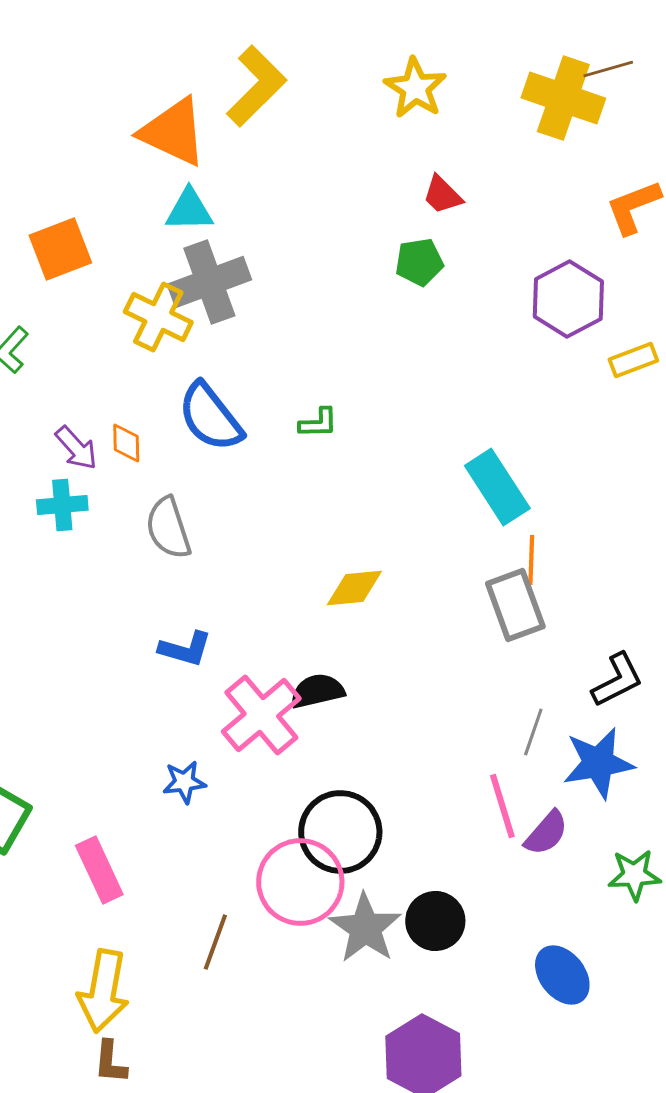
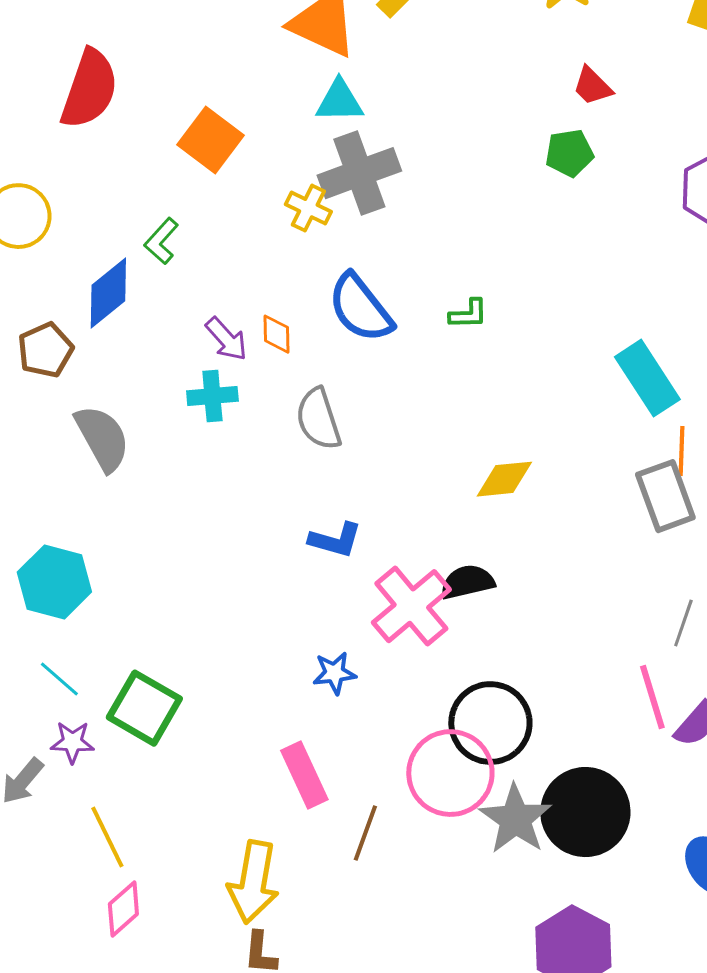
orange square: (60, 249) -> (210, 140), turned -32
yellow cross: (158, 317) -> (308, 208), size x0.7
pink rectangle: (99, 870) -> (304, 775), moved
black circle: (435, 921) -> (585, 812), size x1.5

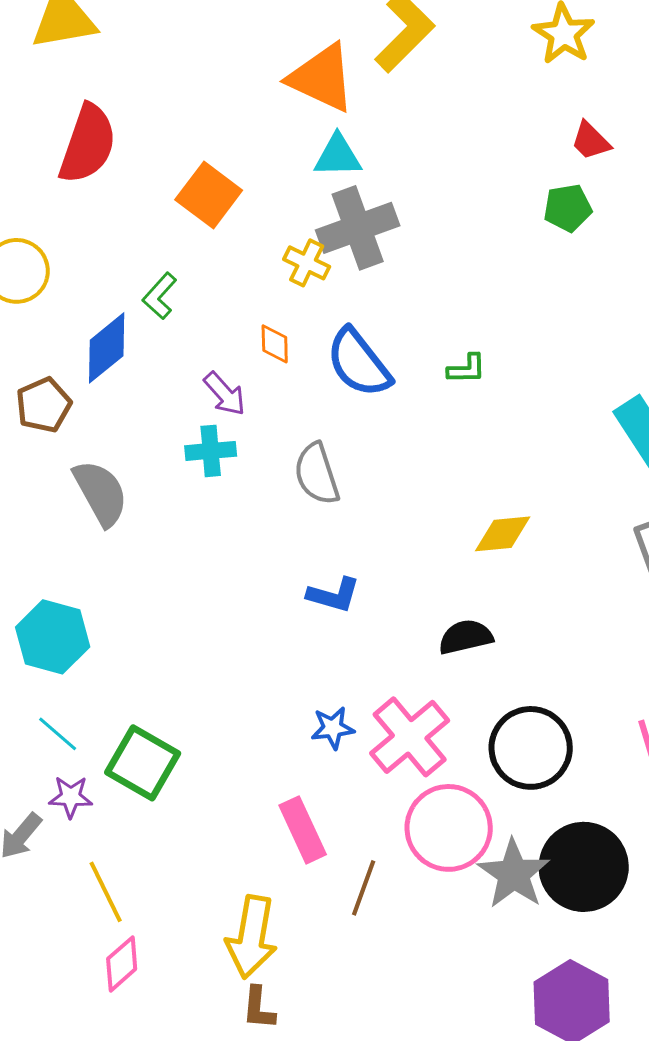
orange diamond: (276, 334) -> (275, 344), moved
pink cross: (411, 606) -> (410, 737), moved
black circle: (490, 723) -> (531, 748), moved

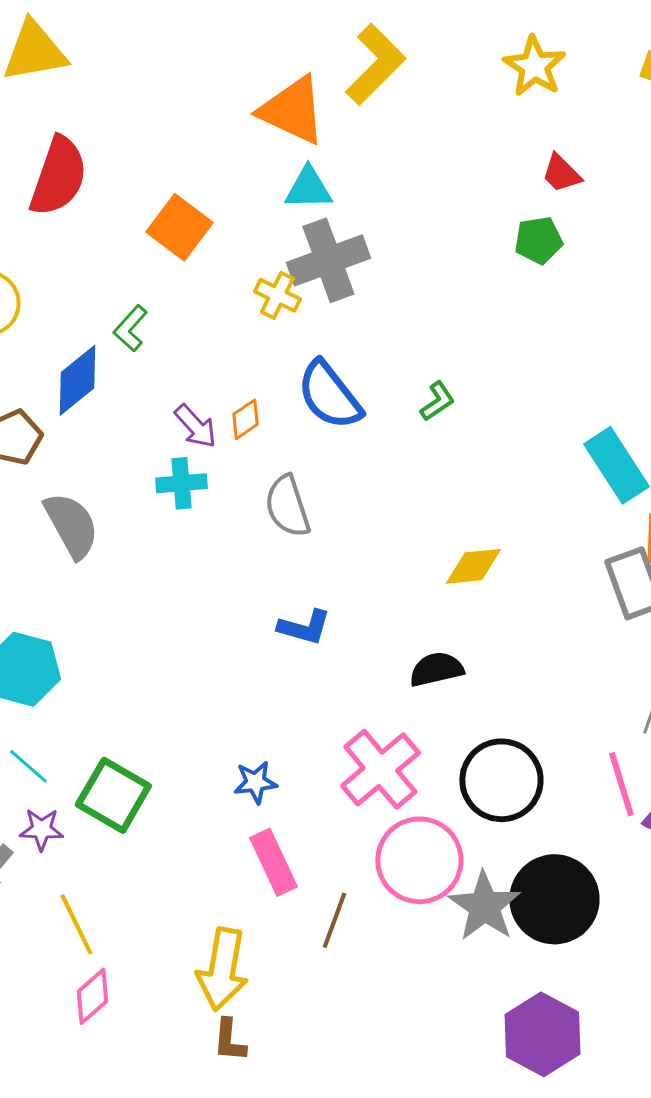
orange diamond: (275, 344) -> (245, 419), moved, turned 57
green L-shape: (467, 369) -> (437, 401), turned -33
blue star: (333, 728) -> (255, 782), moved

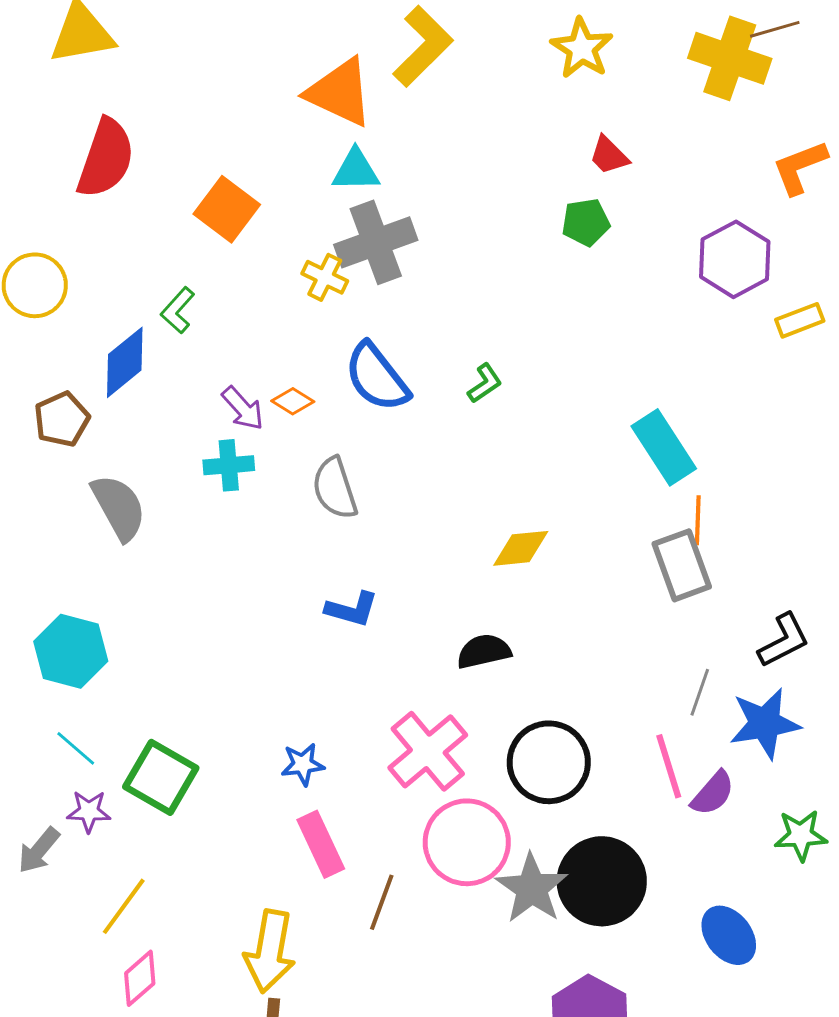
orange diamond: (245, 419) -> (293, 401), turned 66
yellow line: (76, 924) -> (124, 906), turned 62

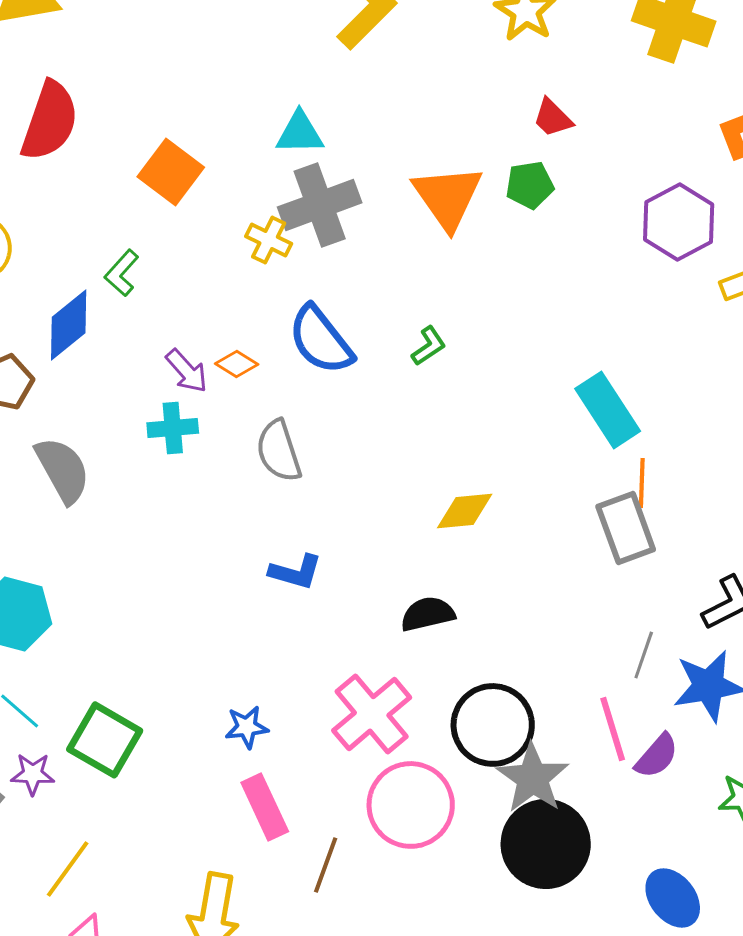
orange triangle: (340, 92) -> (448, 197), moved, turned 30
gray star: (532, 888) -> (533, 778), moved

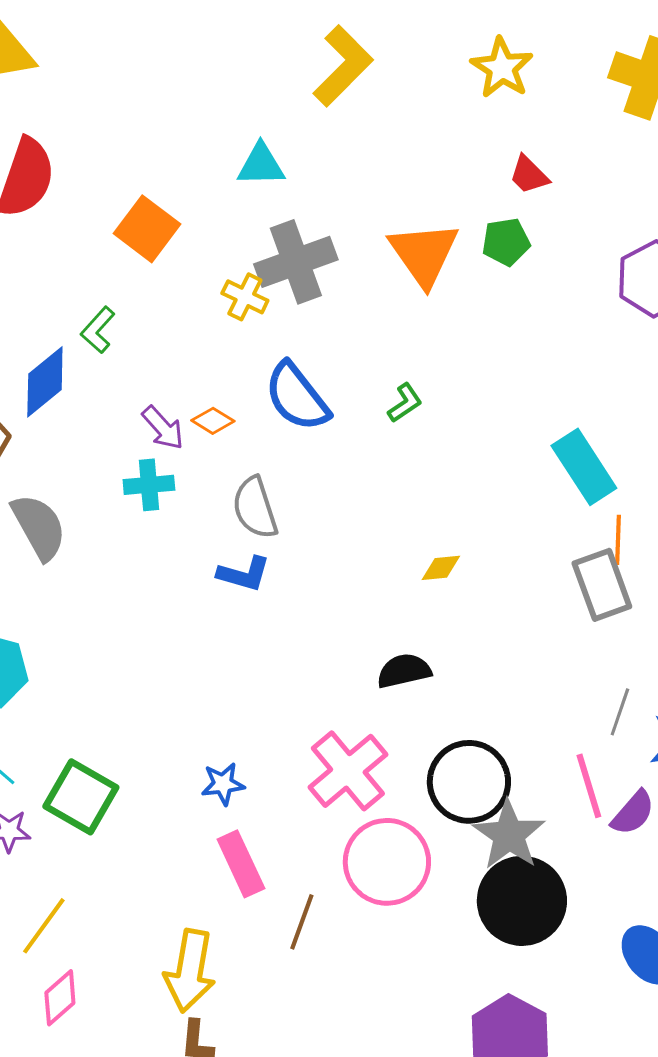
cyan triangle: (300, 133) -> (261, 165), moved
yellow diamond: (465, 511) -> (441, 568), size x0.7
blue L-shape: (296, 572) -> (244, 574), moved

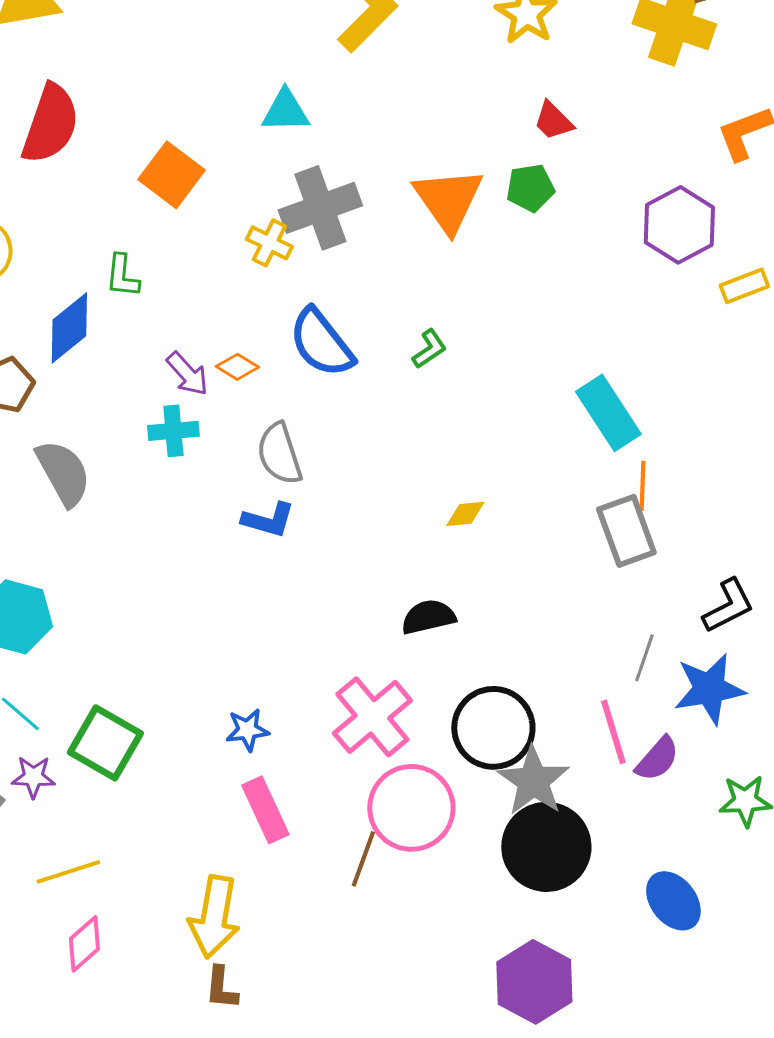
green L-shape: (98, 330) -> (122, 276), turned -36
brown line: (302, 922) -> (363, 859), moved
yellow line: (44, 926) -> (68, 872), turned 36

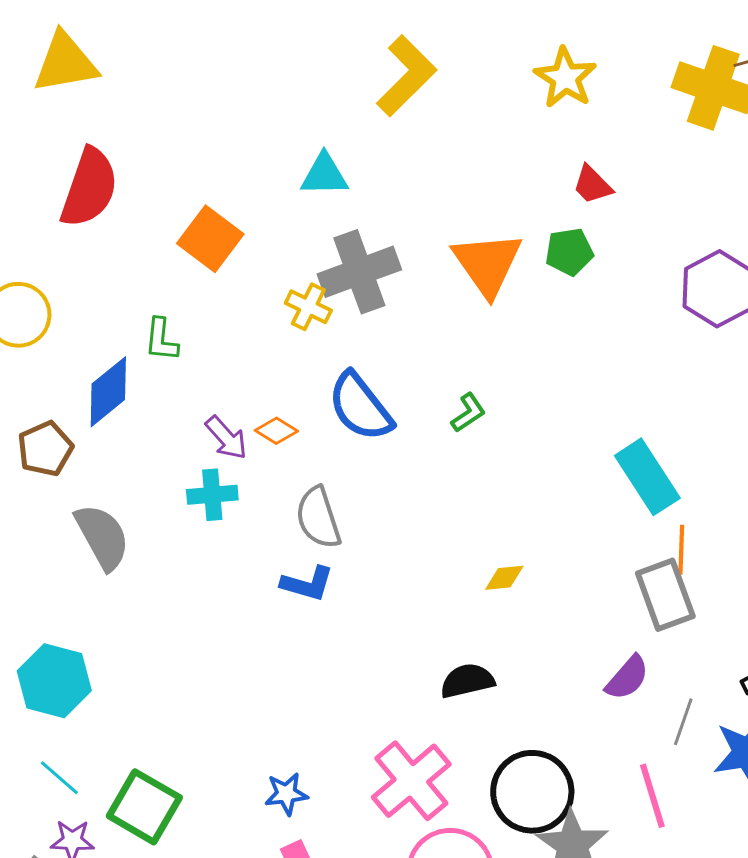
purple semicircle: (657, 759) -> (627, 678), moved

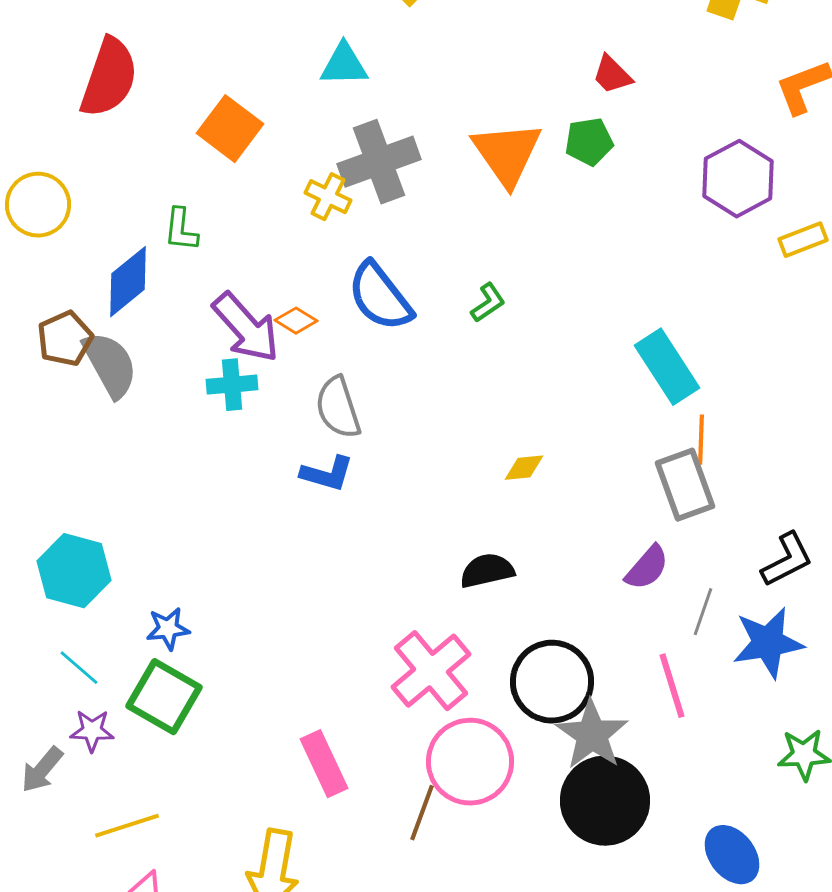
purple arrow: (226, 438) -> (246, 328), size x1.6
gray semicircle: (102, 537) -> (110, 365), moved
blue star: (286, 794) -> (168, 629), moved

